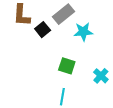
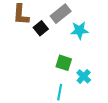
cyan cross: (101, 76) -> (84, 76), moved

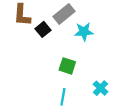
cyan cross: (84, 76) -> (101, 88), moved

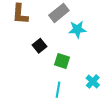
black square: (43, 29) -> (40, 46), moved

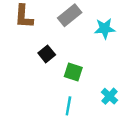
cyan star: (77, 29) -> (105, 29), moved

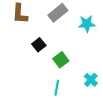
green square: (73, 72) -> (61, 60), turned 35

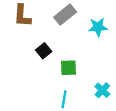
green square: (61, 60) -> (69, 68), turned 35

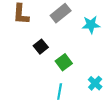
green square: (69, 68) -> (64, 62), turned -35

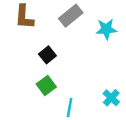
green square: (64, 62) -> (46, 85), moved

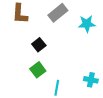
cyan cross: (111, 98) -> (91, 80), turned -32

